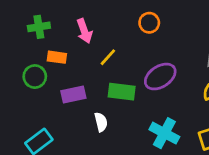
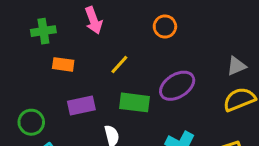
pink arrow: (84, 31) -> (94, 20), moved
green circle: (35, 77) -> (31, 122), moved

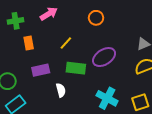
pink arrow: (94, 20) -> (49, 14), turned -102
orange rectangle: (63, 64) -> (29, 43), turned 72

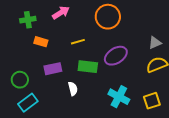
orange circle: (96, 18) -> (108, 17), size x1.6
orange rectangle: (29, 43) -> (41, 42), turned -64
yellow line: (66, 43) -> (78, 42), turned 32

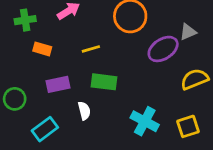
gray triangle: (155, 43) -> (188, 32), moved
purple ellipse: (116, 56) -> (163, 49), moved
cyan rectangle: (28, 103) -> (45, 129), moved

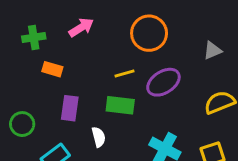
yellow line: (91, 49) -> (125, 74), moved
purple ellipse: (163, 49) -> (163, 82), moved
purple rectangle: (58, 84) -> (70, 108), turned -70

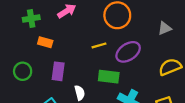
green rectangle: (120, 105) -> (109, 77), moved
green circle: (22, 124) -> (23, 71), moved

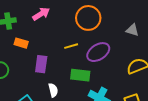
gray triangle: (165, 28) -> (132, 30), turned 40
purple rectangle: (58, 71) -> (41, 64), moved

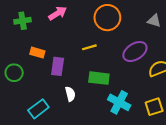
gray triangle: (132, 30) -> (154, 21), moved
orange rectangle: (21, 43) -> (37, 53), moved
purple ellipse: (98, 52) -> (135, 52), moved

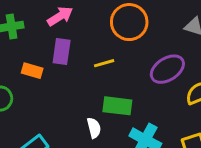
purple rectangle: (58, 66) -> (62, 51), moved
white semicircle: (70, 94) -> (94, 128), moved

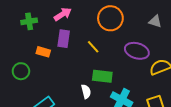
yellow line: (104, 63) -> (93, 47), turned 64
purple ellipse: (167, 69) -> (137, 51), turned 50

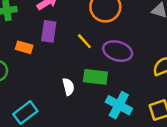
purple ellipse: (137, 51) -> (118, 51), moved
white semicircle: (86, 91) -> (68, 87), moved

